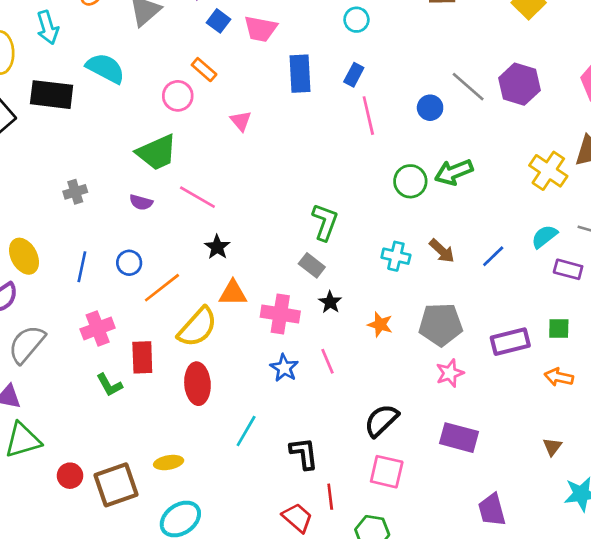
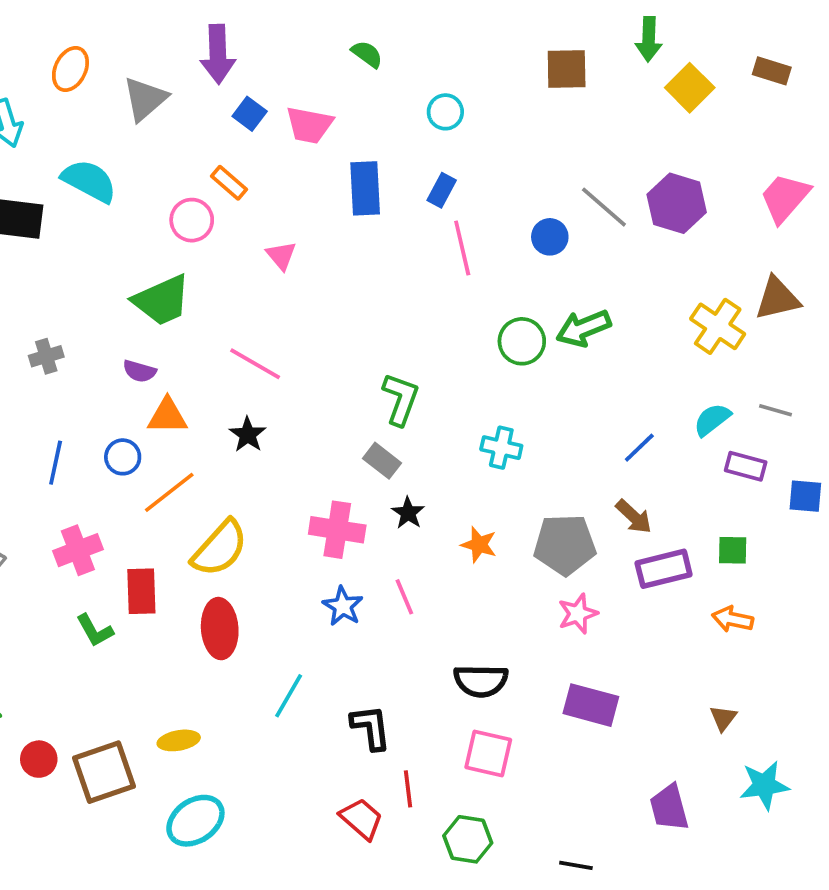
pink line: (197, 197) -> (255, 364), moved
brown arrow: (442, 251) -> (634, 517), moved
orange triangle: (233, 293) -> (167, 416), moved
black semicircle: (381, 420) -> (481, 681), turned -135
purple trapezoid: (492, 510) -> (669, 808), moved

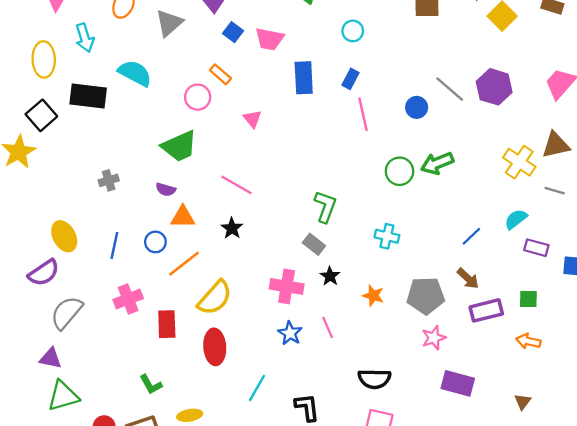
gray line: (775, 410) -> (555, 191), moved
green L-shape: (95, 630) -> (151, 385), moved
purple rectangle: (591, 705) -> (458, 383), moved

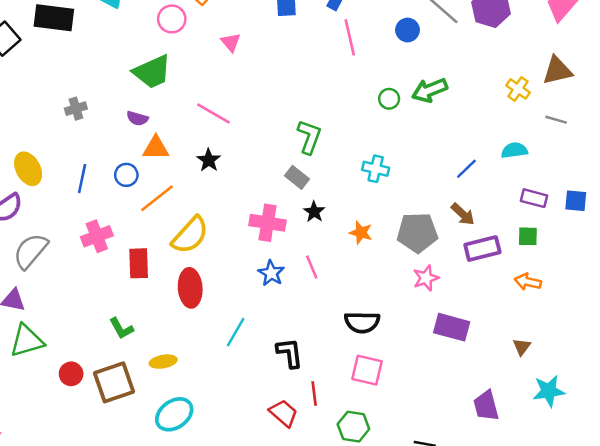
yellow cross: (519, 162) -> (518, 89), size x0.7
green circle: (400, 171) -> (389, 99), size x0.7
cyan semicircle: (516, 219) -> (514, 150), turned 30
purple rectangle: (536, 248) -> (534, 198), moved

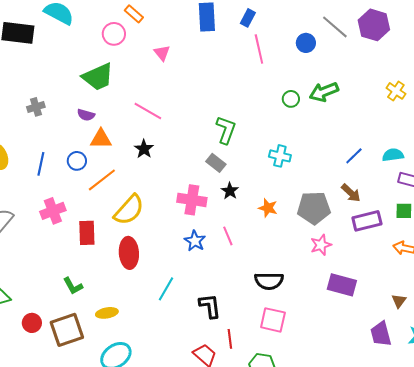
cyan semicircle: (514, 150) -> (393, 155), moved
purple trapezoid: (486, 406) -> (381, 334), moved

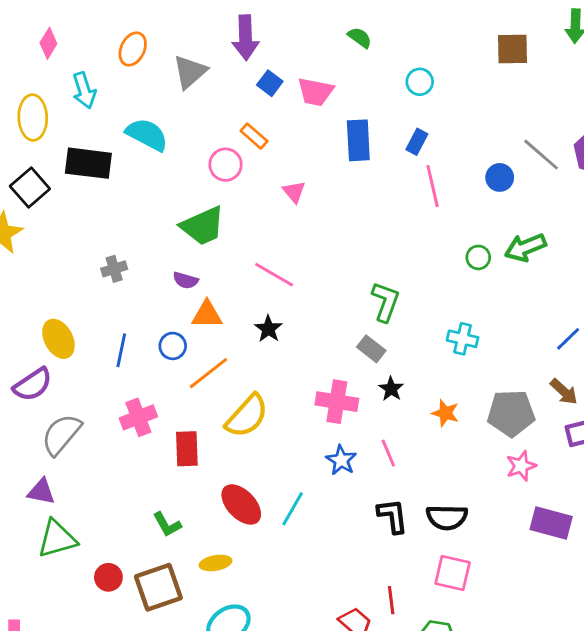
red ellipse: (129, 253) -> (241, 504), moved, turned -40
cyan line: (166, 289) -> (293, 509), moved
black L-shape: (210, 306) -> (393, 516), moved

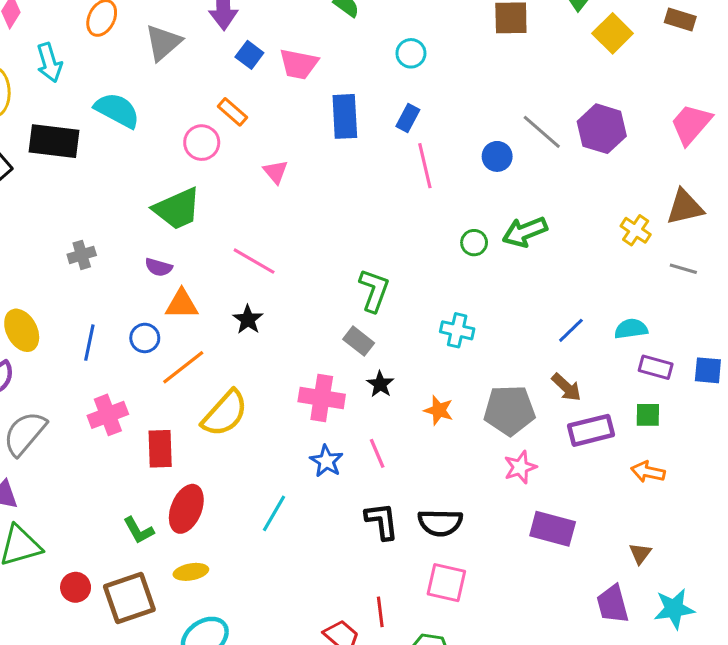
red ellipse: (241, 504) -> (186, 509), moved, turned 66

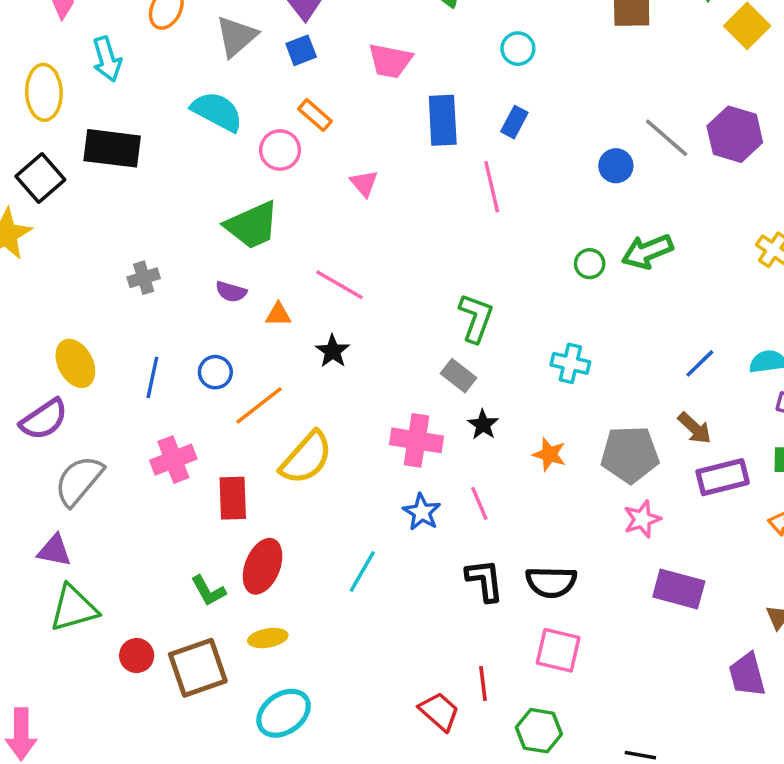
blue square: (249, 55) -> (301, 50), moved, turned 32
cyan semicircle: (117, 110) -> (217, 112), moved
pink line: (425, 166) -> (492, 187), moved
orange triangle: (182, 304) -> (278, 314), moved, size x0.7

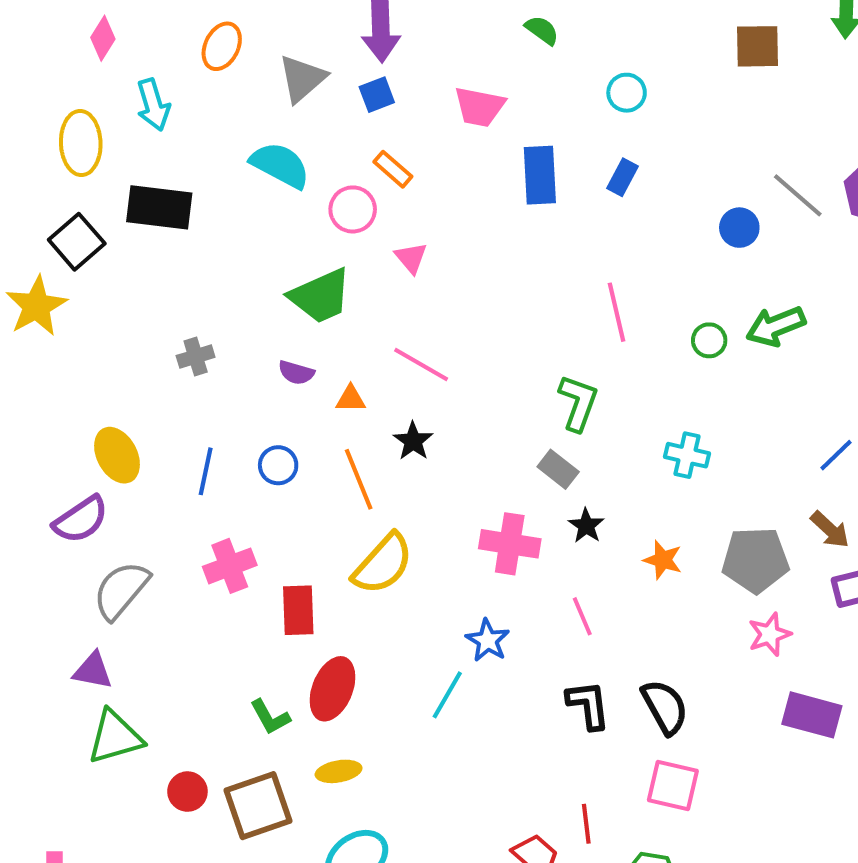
pink triangle: (364, 183) -> (411, 258), moved
pink line: (492, 187) -> (616, 312), moved
orange line: (259, 405) -> (359, 479), moved, turned -74
blue star: (422, 512) -> (488, 640), moved
black semicircle: (551, 582) -> (665, 707), turned -120

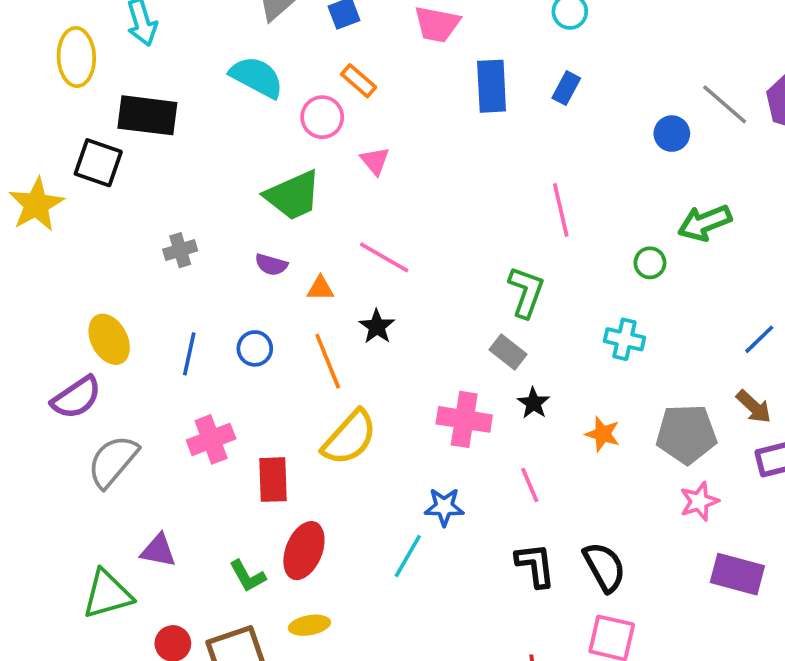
black square: (77, 242) -> (98, 163), moved, turned -30
green circle: (709, 340) -> (650, 263), moved
blue star: (488, 640) -> (444, 507), turned -30
purple triangle: (93, 671) -> (158, 551), moved

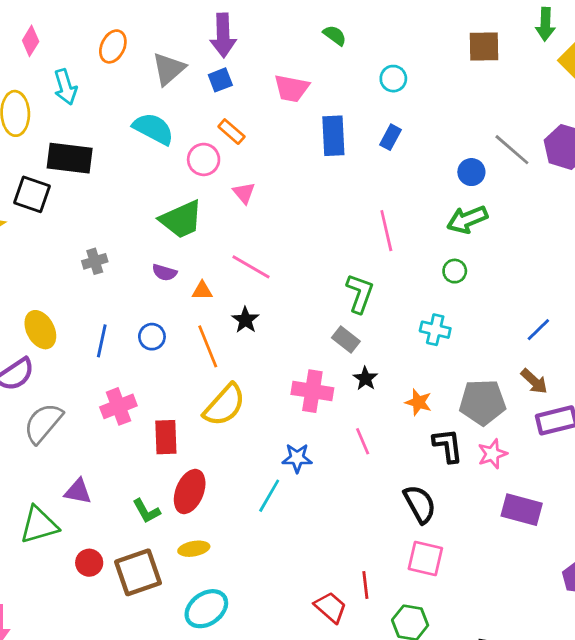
green arrow: (705, 223) -> (467, 219), moved
black L-shape: (535, 565) -> (448, 445), moved

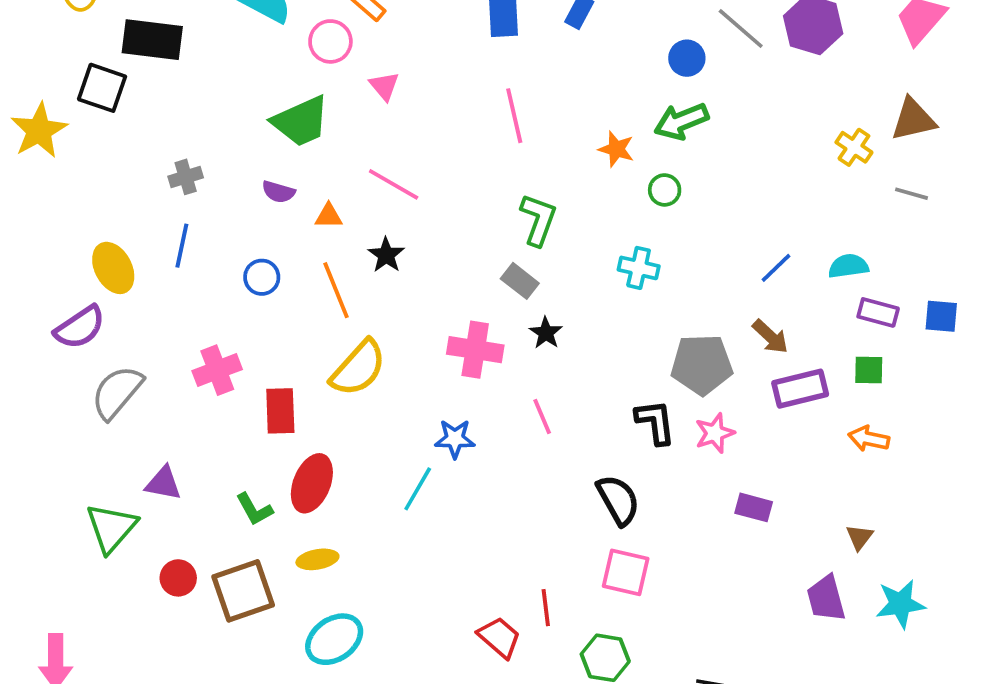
pink line: (386, 231) -> (514, 116), moved
blue line: (102, 341) -> (182, 246), moved
orange star: (418, 402) -> (616, 149), moved
purple rectangle: (522, 510) -> (754, 507), size x0.7
green triangle: (39, 525) -> (111, 528), turned -33

